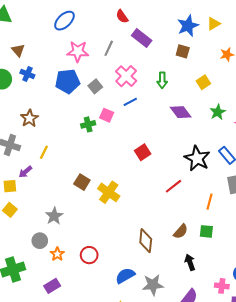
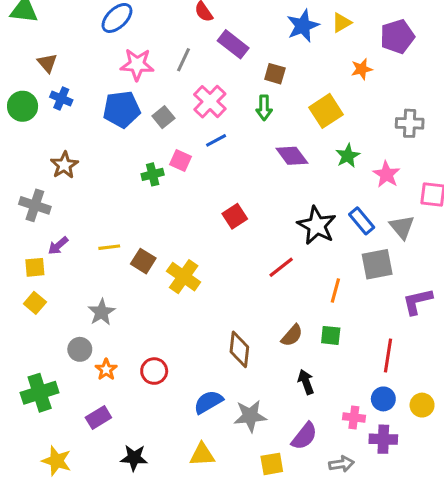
brown square: (183, 51) -> (275, 74), moved
yellow square: (203, 82) -> (326, 111), size x1.5
yellow line: (44, 152) -> (109, 247), moved, turned 56

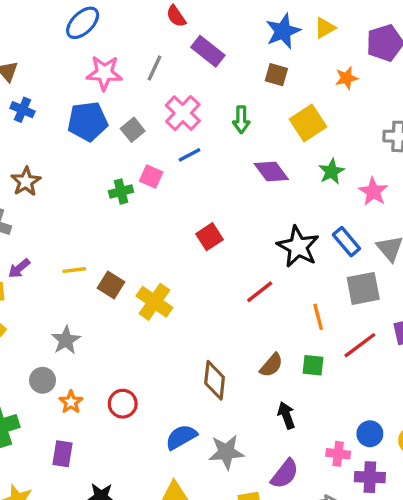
brown square: (275, 74) -> (276, 75), moved
orange line: (335, 291) -> (318, 317), turned -30
red line: (388, 356) -> (360, 345), moved, turned 44
purple rectangle: (98, 417) -> (63, 454), turned -50

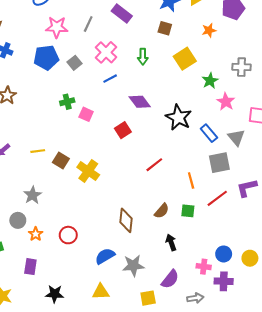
purple diamond: (271, 172) -> (140, 102), moved
green star: (331, 172) -> (210, 81), moved
pink square: (151, 177) -> (86, 114), moved
black star: (298, 247) -> (178, 117), moved

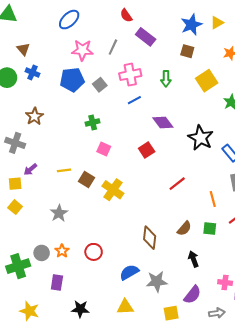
pink cross: (106, 52) -> (130, 75), turned 35
pink square: (86, 114) -> (104, 149), moved
gray circle: (18, 220) -> (42, 253), moved

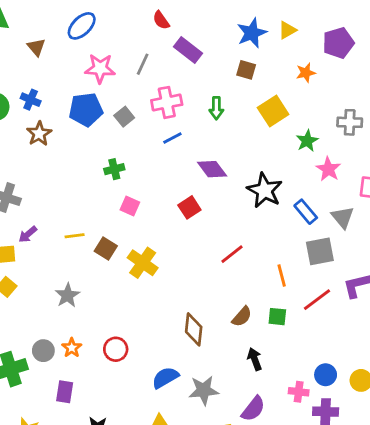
brown triangle: (23, 49) -> (36, 47), moved
brown star: (34, 116) -> (39, 134), moved

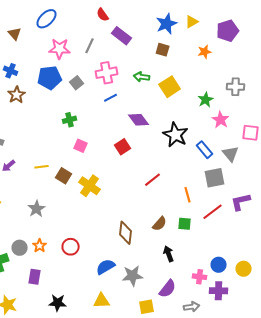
green arrow: (216, 108) -> (142, 77), turned 98
yellow square: (273, 111) -> (170, 87), moved

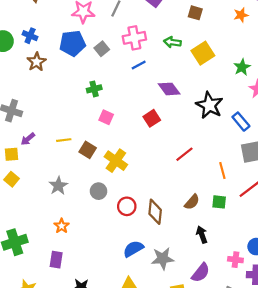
red circle: (71, 247) -> (127, 206), moved
gray circle: (20, 248) -> (99, 191), moved

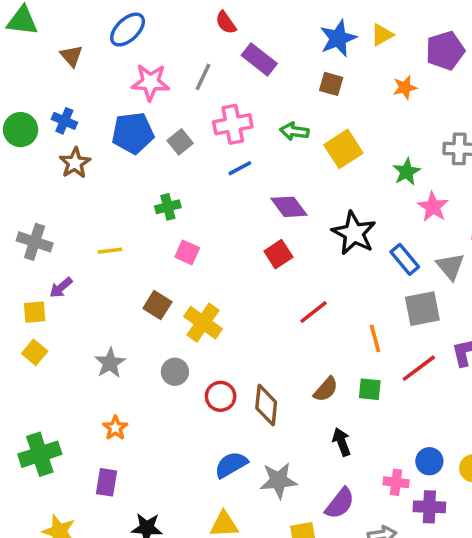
red square: (152, 118) -> (278, 254), moved
yellow line: (64, 140) -> (110, 251), moved

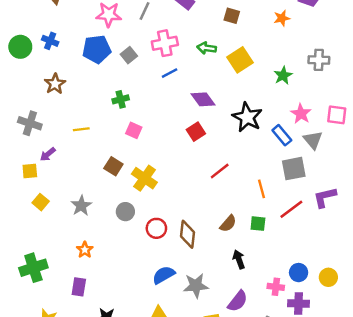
brown star: (75, 163) -> (55, 84), moved
pink star: (433, 207) -> (301, 114), moved
yellow square: (35, 352) -> (41, 202), moved

